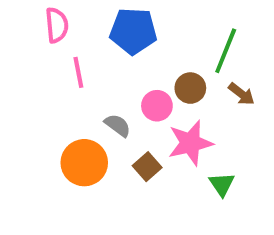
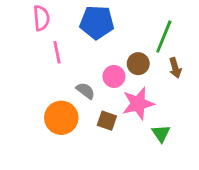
brown arrow: (241, 94) -> (175, 68), turned 36
brown square: (147, 167) -> (107, 121), turned -30

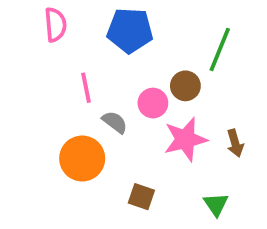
pink line: (57, 52) -> (86, 88), moved
brown arrow: (175, 68) -> (235, 143), moved
brown square: (107, 121) -> (141, 197), moved
green triangle: (161, 133) -> (216, 204), moved

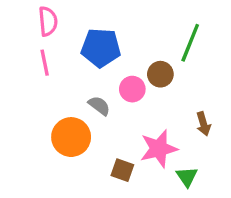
blue pentagon: (130, 30) -> (101, 48), moved
pink line: (86, 88) -> (45, 63), moved
pink star: (185, 139) -> (159, 149), moved

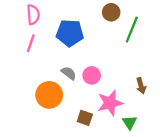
pink line: (45, 63) -> (31, 43), turned 30
brown circle: (160, 74) -> (111, 12), moved
pink circle: (132, 89) -> (92, 75), moved

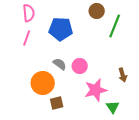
brown square: (85, 118) -> (57, 103), moved, turned -32

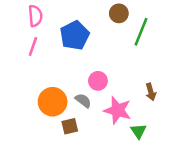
blue pentagon: (61, 29) -> (75, 35), turned -30
gray semicircle: (60, 64) -> (83, 101), moved
pink star: (96, 90) -> (118, 110), turned 30

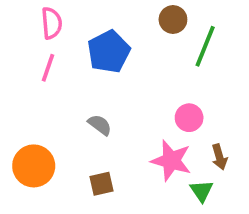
pink circle: (98, 81) -> (189, 118), moved
brown arrow: (151, 92) -> (219, 157), moved
gray semicircle: (83, 101) -> (100, 125), moved
orange circle: (53, 102) -> (34, 166), moved

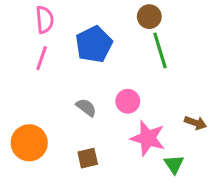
green line: (205, 46) -> (160, 50), moved, turned -39
pink circle: (189, 118) -> (128, 101), moved
brown arrow: (219, 157) -> (195, 123), moved, turned -55

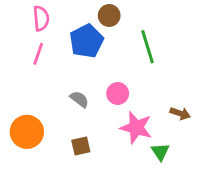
brown circle: (149, 17) -> (109, 15), moved

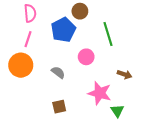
pink circle: (118, 94) -> (86, 57), moved
brown arrow: (180, 113) -> (125, 74), moved
orange circle: (27, 132) -> (21, 65), moved

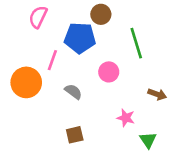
pink semicircle: (30, 13) -> (38, 17), turned -150
blue pentagon: (63, 30) -> (80, 38), turned 30
pink line: (28, 39) -> (52, 60), moved
pink star: (100, 93) -> (126, 118), size x0.6

